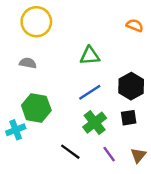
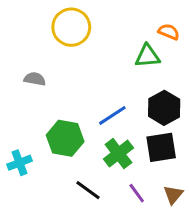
yellow circle: (36, 22) -> (71, 27), moved
green triangle: (90, 56) -> (147, 56), moved
green hexagon: (36, 108) -> (65, 138), moved
black square: (129, 118) -> (161, 147), size x1.5

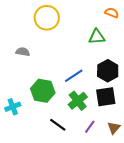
orange semicircle: (169, 32) -> (112, 13), moved
purple line: (137, 193) -> (90, 127), turned 72

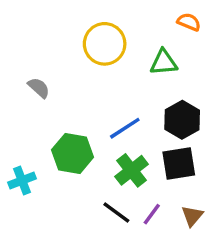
yellow circle: (47, 18) -> (105, 44), moved
gray semicircle: (23, 52) -> (39, 88), turned 32
black line: (58, 125) -> (116, 212), moved

